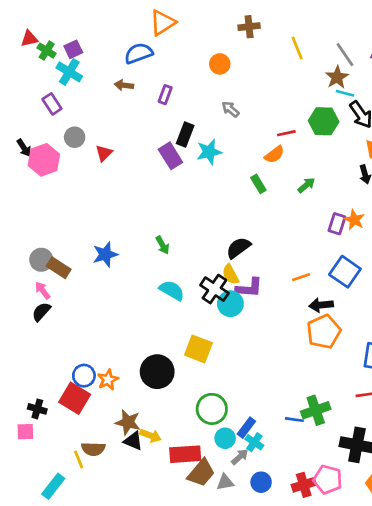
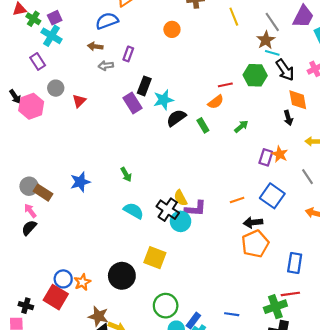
gray arrow: (230, 109) -> (106, 66), moved, turned -48
black semicircle: (238, 248) -> (176, 118), moved
green cross: (316, 410) -> (275, 307), moved

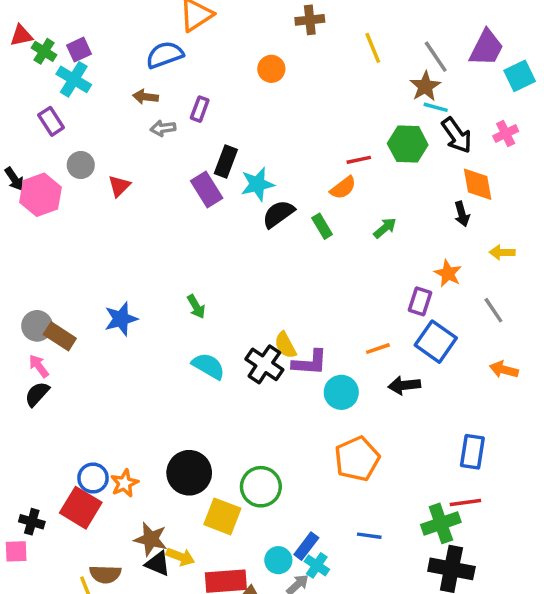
purple rectangle: (266, 157) -> (420, 301), moved
cyan circle: (181, 221) -> (341, 392), moved
orange pentagon: (255, 244) -> (357, 459), moved
yellow square: (155, 258) -> (222, 516), moved
green circle: (166, 306) -> (261, 487), moved

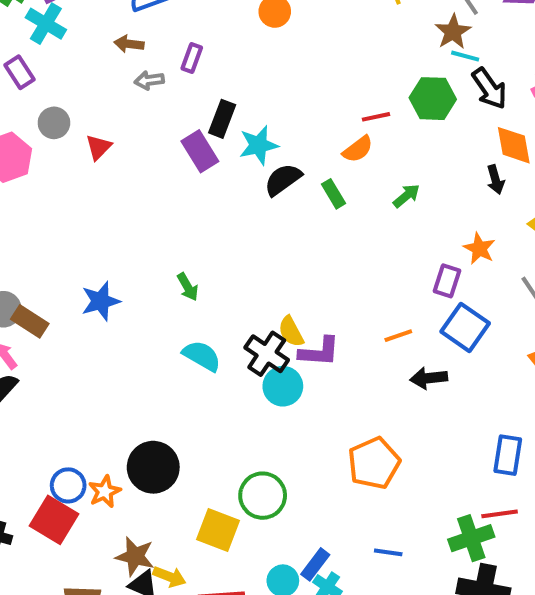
cyan circle: (341, 392) -> (283, 386), moved
black circle: (189, 473) -> (153, 467), moved

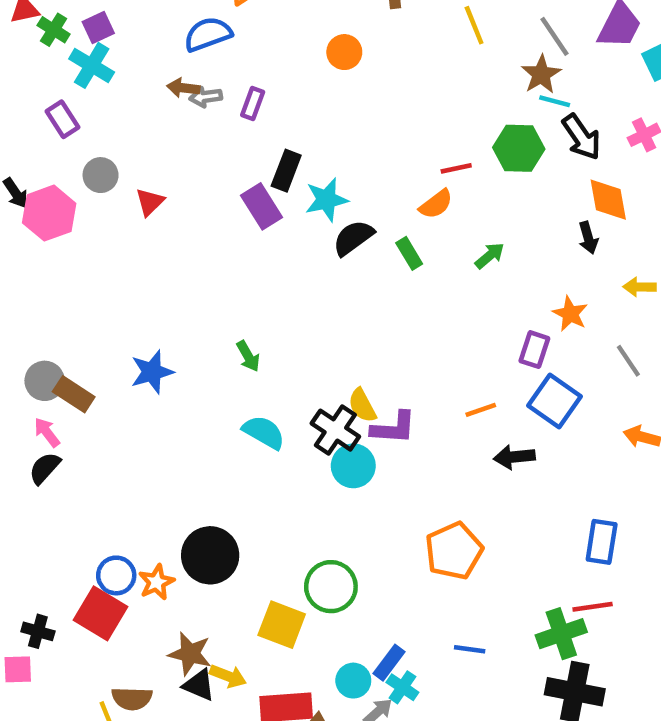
gray arrow: (149, 80) -> (206, 97), moved

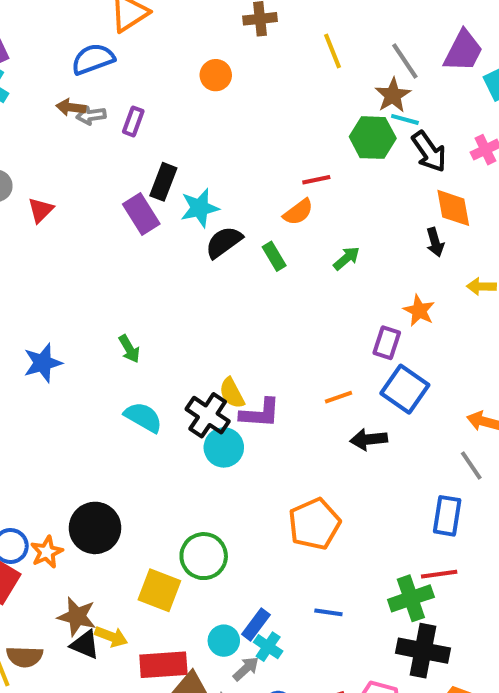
green hexagon: (519, 148) -> (373, 138), moved
gray line: (628, 361) -> (471, 466), moved

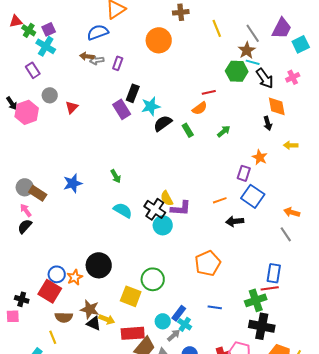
orange circle: (216, 75) -> (159, 40), size x1.6
blue rectangle: (447, 516) -> (274, 273), moved
brown semicircle: (25, 657) -> (64, 317), moved

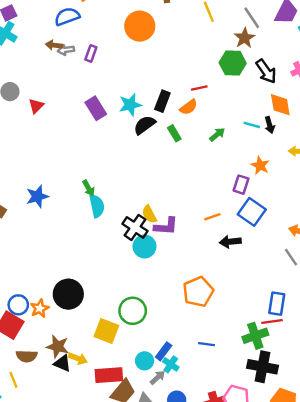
cyan line: (253, 62) -> (252, 125), moved
black rectangle: (133, 93) -> (162, 101), moved
cyan semicircle: (123, 210) -> (97, 206), moved, turned 48

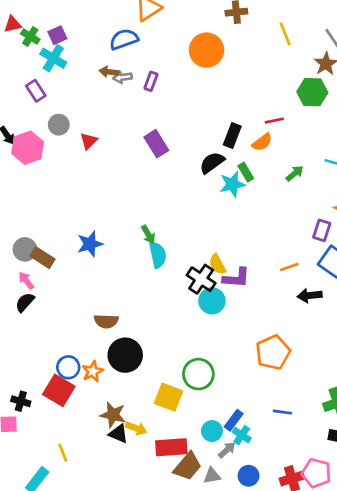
cyan star: (130, 105) -> (232, 184), moved
brown semicircle: (27, 356) -> (106, 321), moved

